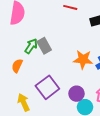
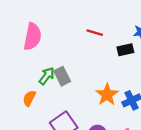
orange star: (83, 60) -> (107, 95), turned 30

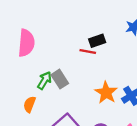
red line: (95, 33) -> (88, 52), moved
black rectangle: (125, 50) -> (97, 41), moved

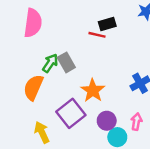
orange star: (106, 93) -> (93, 91), moved
orange semicircle: (29, 104) -> (33, 87), size x1.5

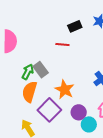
black rectangle: (107, 24) -> (75, 26), moved
orange semicircle: (33, 87) -> (30, 92), moved

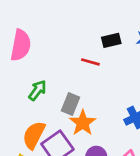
gray rectangle: (41, 70) -> (71, 104), moved, turned 49
orange semicircle: (30, 92) -> (34, 135), moved

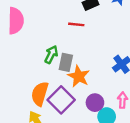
green arrow: (37, 90) -> (51, 54), moved

